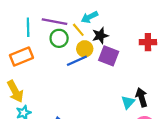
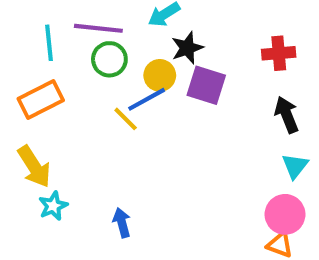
yellow line: (78, 30) -> (126, 119), moved
black arrow: (142, 97) -> (287, 115), moved
cyan triangle: (128, 102) -> (295, 166), moved

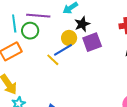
green circle: (109, 59) -> (30, 31), moved
purple square: (206, 85) -> (92, 42), turned -36

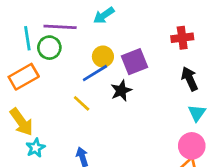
black star: (82, 24) -> (121, 91), moved
yellow line: (53, 60) -> (82, 103), moved

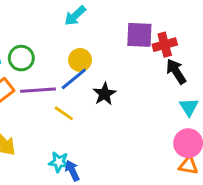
purple line: (60, 27) -> (38, 90), moved
red cross: (182, 38) -> (165, 45), moved
purple square: (135, 62) -> (139, 35), moved, turned 32
cyan star: (36, 148) -> (59, 162), moved, turned -30

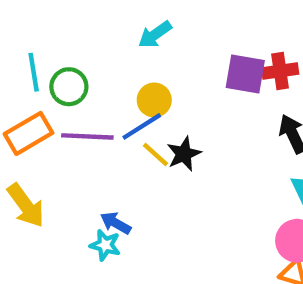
red cross: (165, 45) -> (280, 71), moved
yellow line: (64, 113) -> (155, 155), moved
blue arrow: (72, 171) -> (116, 223), moved, turned -42

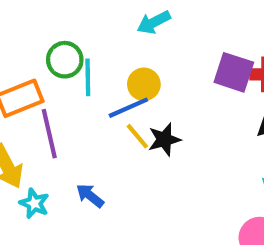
cyan line: (34, 72) -> (88, 77), moved
purple line: (87, 136) -> (49, 134), moved, turned 66
cyan star: (105, 245) -> (34, 203), moved

